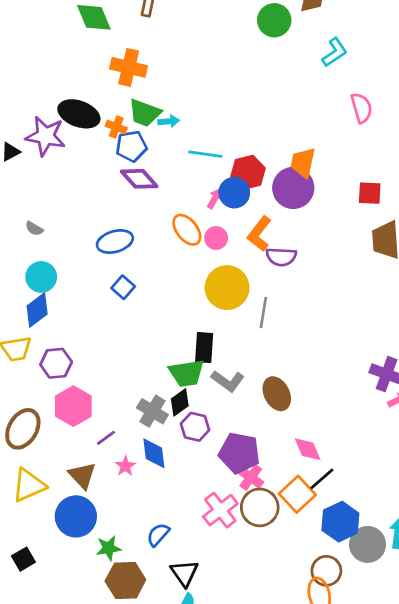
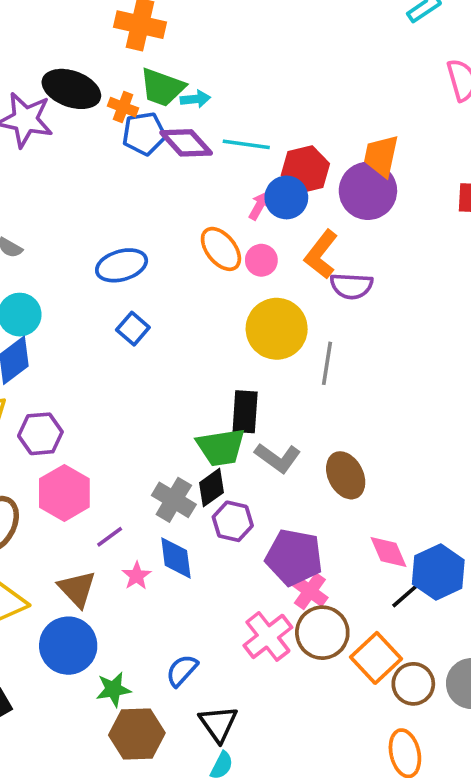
purple diamond: (139, 179) -> (186, 143), moved
orange square: (297, 494) -> (376, 658), moved
blue hexagon: (340, 522) -> (438, 572), moved
brown circle: (326, 571) -> (413, 684), moved

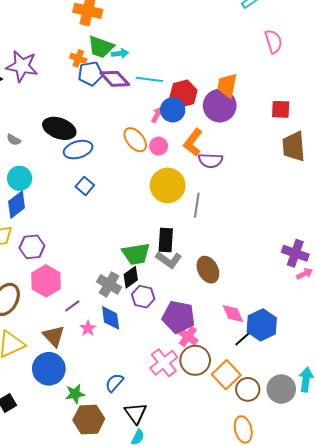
black ellipse: (71, 89) -> (59, 128), moved
black rectangle: (245, 412) -> (166, 240), moved

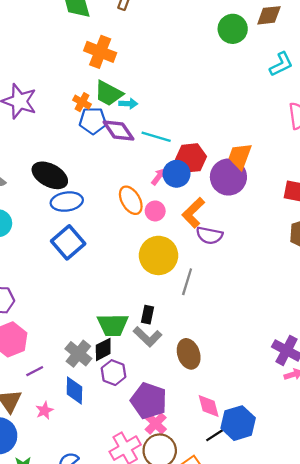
blue square: (85, 186) -> (68, 242), size x1.6
black rectangle: (166, 240) -> (148, 315), size x0.7
pink star: (88, 328) -> (44, 410), moved

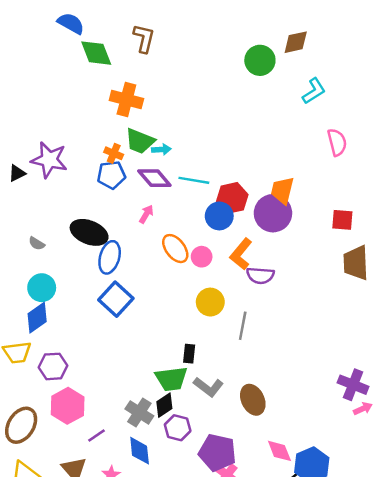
blue pentagon: (93, 121) -> (111, 175), moved
pink arrow: (159, 177) -> (146, 214), moved
blue ellipse: (67, 202) -> (110, 257), turned -60
yellow circle: (159, 255) -> (210, 302), size x0.7
black rectangle: (148, 315) -> (189, 354), moved

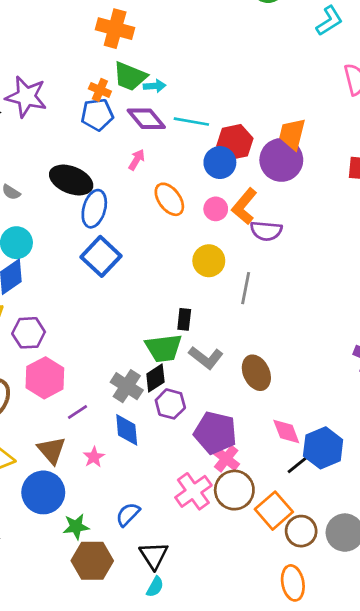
pink circle: (202, 257) -> (216, 209), moved

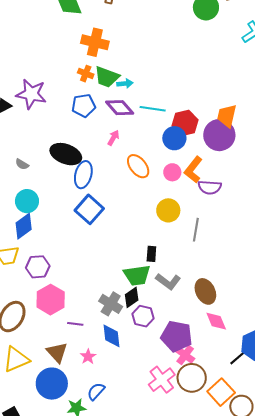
orange cross: (100, 90) -> (86, 74), moved
purple line: (78, 412) -> (75, 324), turned 42
pink diamond: (286, 431) -> (216, 321), moved
blue semicircle: (128, 514) -> (96, 391), moved

